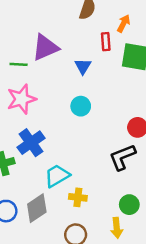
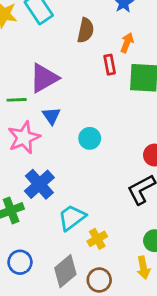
blue triangle: (83, 66) -> (51, 116), moved
yellow cross: (78, 197) -> (97, 239), turned -30
gray diamond: (37, 208) -> (65, 271), moved

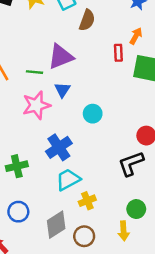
brown semicircle: (86, 30) -> (87, 20), moved
blue cross: (39, 184) -> (59, 147), moved

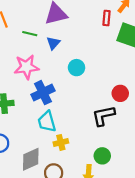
green line: (35, 72) -> (30, 34), moved
pink star: (36, 105) -> (26, 67), moved
cyan trapezoid: (68, 179) -> (47, 122), turned -85

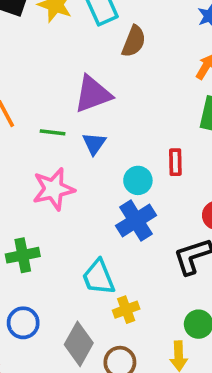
red rectangle: (107, 18) -> (175, 162), moved
blue cross: (43, 93) -> (136, 221), moved
gray diamond: (31, 159) -> (79, 344), turned -30

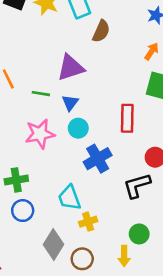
red rectangle: (175, 162) -> (127, 118), size x1.5
cyan circle: (138, 180) -> (78, 128), moved
blue circle: (23, 323) -> (23, 211), moved

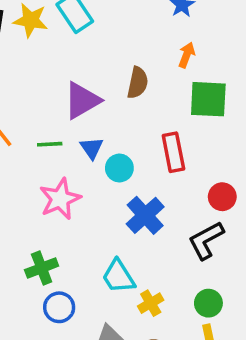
brown semicircle: (101, 31) -> (138, 83), moved
cyan circle: (78, 128) -> (119, 168), moved
green circle: (139, 234) -> (208, 303), moved

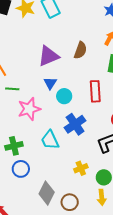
green line: (50, 144) -> (12, 89), moved
cyan trapezoid: (118, 276) -> (50, 140), moved
yellow cross: (151, 303) -> (81, 168), moved

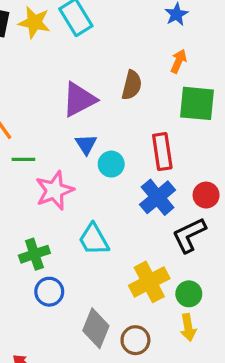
blue cross: (75, 124) -> (158, 197), moved
yellow cross: (81, 168) -> (149, 282), size x1.6

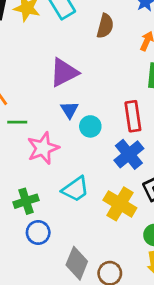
brown semicircle: (132, 85) -> (105, 26), moved
cyan trapezoid: (94, 239) -> (75, 189), turned -96
yellow cross: (149, 282) -> (120, 204), moved, turned -32

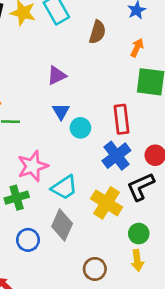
purple triangle: (64, 72) -> (57, 75), size x0.7
pink star: (43, 148) -> (33, 166), moved
blue circle: (38, 232) -> (28, 240), moved
gray diamond: (77, 263) -> (62, 225), moved

